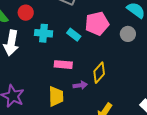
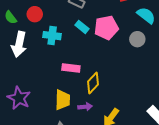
cyan rectangle: (74, 35) -> (82, 27), moved
yellow diamond: (99, 73) -> (93, 83), moved
purple arrow: (80, 85) -> (85, 107), moved

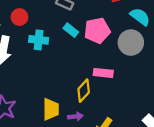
gray circle: (137, 39) -> (131, 43), size x1.5
pink rectangle: (71, 68) -> (103, 73), moved

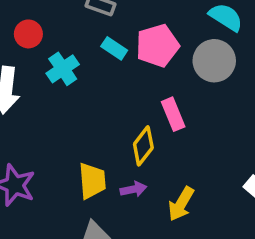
cyan cross: (39, 40) -> (63, 69), turned -36
pink rectangle: (103, 73) -> (173, 114), turned 66

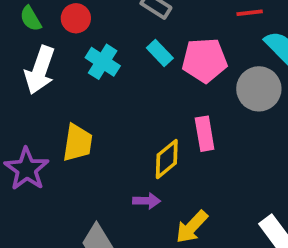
cyan cross: (63, 69) -> (103, 62), turned -36
yellow trapezoid: (92, 181) -> (78, 143), moved

